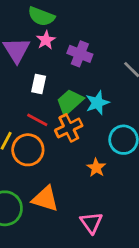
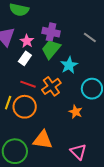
pink star: (46, 40) -> (27, 41), moved
white rectangle: (39, 84) -> (25, 58), turned 32
green trapezoid: (70, 102) -> (51, 49), moved

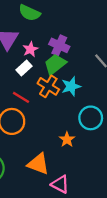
orange cross: (51, 86) -> (48, 86), moved, turned -36
orange triangle: (43, 140) -> (38, 164), moved
pink triangle: (78, 152) -> (60, 184), turned -30

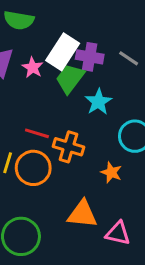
purple cross: (59, 45) -> (90, 57), moved
white rectangle: (24, 68) -> (63, 52), moved, size x1.6
orange cross: (48, 86) -> (68, 147), moved

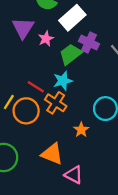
white rectangle: (63, 52) -> (72, 18), moved
cyan star: (98, 102) -> (63, 81), moved

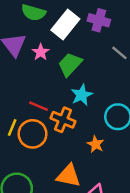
purple cross: (89, 43) -> (99, 20), moved
cyan star: (63, 81) -> (82, 95), moved

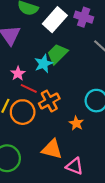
pink star: (41, 52) -> (18, 74), moved
cyan star: (82, 95) -> (43, 64), moved
orange cross: (63, 120) -> (49, 101), turned 36

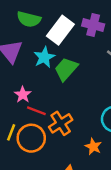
cyan star: (43, 64) -> (44, 57), moved

